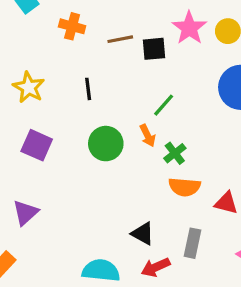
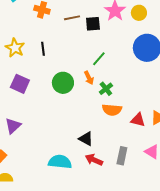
black line: (88, 89) -> (43, 49), moved
gray rectangle: (193, 243) -> (122, 156), moved
red arrow: (156, 267) -> (94, 160), turned 48

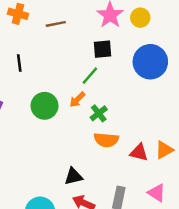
black square: (93, 24) -> (102, 49), moved
orange arrow: (89, 78) -> (77, 100), turned 72
black triangle: (86, 139) -> (73, 176), turned -42

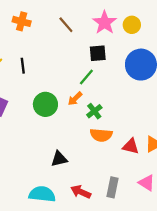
brown line: (56, 24) -> (66, 25), moved, turned 60
black triangle: (73, 176) -> (59, 159), moved

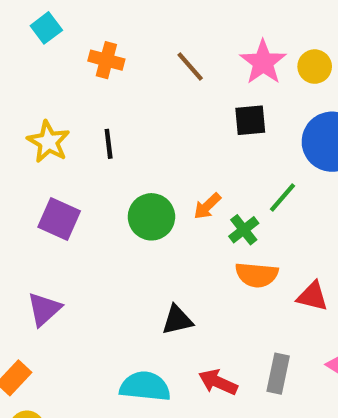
green line: (86, 77) -> (282, 198), moved

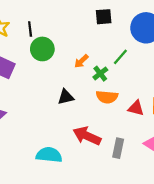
green circle: (151, 217) -> (42, 49), moved
black triangle: (177, 320) -> (66, 97), moved
red arrow: (218, 382) -> (87, 136), moved, size x1.4

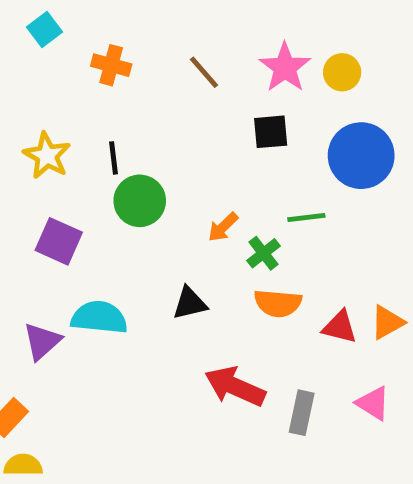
green line: (120, 57) -> (306, 218), turned 42
cyan semicircle: (49, 155) -> (99, 317), moved

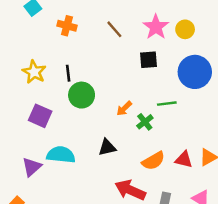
orange semicircle: (278, 303) -> (153, 161), moved, turned -35

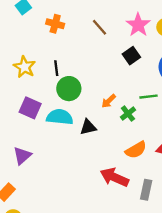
black square: (149, 60) -> (131, 56), turned -30
black triangle: (107, 147) -> (88, 127), moved
cyan semicircle: (61, 155) -> (60, 117), moved

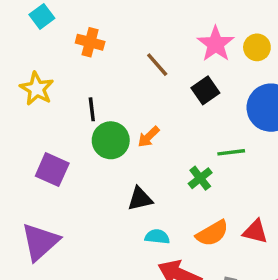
brown line: (100, 27) -> (157, 65), moved
yellow star: (24, 67) -> (37, 89), moved
orange arrow: (109, 101) -> (149, 137), moved
cyan semicircle: (60, 117) -> (157, 237), moved, size x0.6
purple triangle: (22, 156) -> (40, 242), size x1.4

